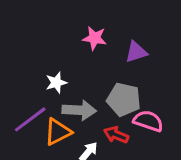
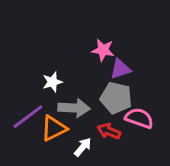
pink star: (95, 38) -> (103, 50), moved
purple triangle: (136, 52) -> (120, 69), moved

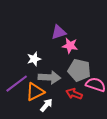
pink star: (103, 50) -> (70, 46), moved
purple triangle: (120, 69) -> (59, 32), moved
white arrow: (83, 147) -> (46, 105), moved

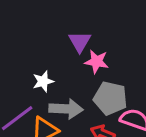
purple triangle: (59, 32) -> (80, 42), turned -42

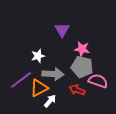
pink star: (97, 62) -> (82, 49), moved

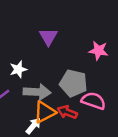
pink star: (82, 49) -> (99, 51), moved
orange triangle: (39, 88) -> (45, 112), moved

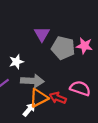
gray pentagon: (73, 83) -> (63, 48), moved

